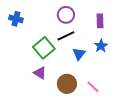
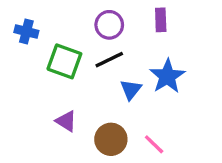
purple rectangle: (100, 21) -> (161, 20), moved
blue star: (101, 46) -> (167, 76), size x1.5
green square: (44, 48) -> (64, 61), moved, turned -30

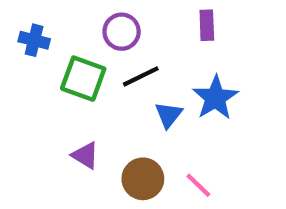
purple circle: (109, 25) -> (122, 32), moved

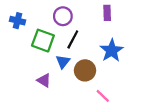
black line: (141, 76) -> (73, 39), turned -36
blue triangle: (168, 115) -> (63, 62), moved
brown circle: (143, 179) -> (85, 70), moved

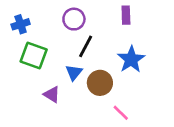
blue cross: (17, 21) -> (21, 24), turned -32
green square: (43, 41) -> (34, 55), moved

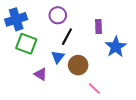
purple rectangle: (126, 15) -> (98, 26), moved
blue cross: (21, 24) -> (16, 19), size x1.5
blue star: (131, 59) -> (116, 47), moved

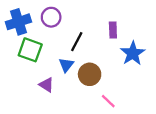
purple circle: (58, 15) -> (51, 17), moved

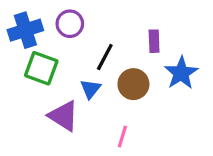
brown circle: (90, 74) -> (133, 84), moved
purple triangle: (46, 85) -> (63, 116), size x1.5
pink line: (108, 101) -> (122, 137), moved, turned 63

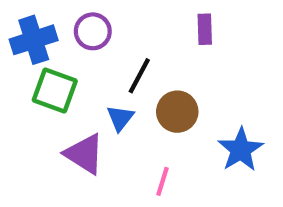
purple rectangle: (154, 41) -> (205, 29), moved
blue star: (181, 73) -> (241, 150), moved

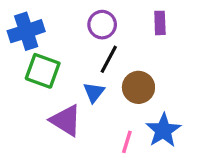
purple circle: (93, 31) -> (102, 25), moved
blue star: (241, 150) -> (163, 130), moved

